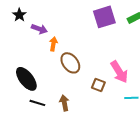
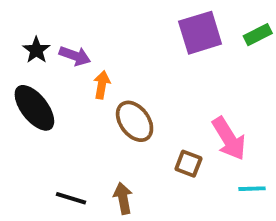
black star: (19, 15) -> (36, 50), moved
black ellipse: (26, 79) -> (34, 108), moved

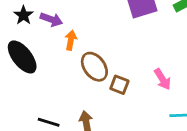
pink arrow: (229, 139) -> (163, 79), size x0.7
brown square: (188, 164) -> (119, 85), moved

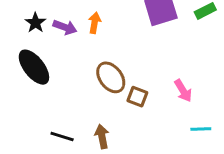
orange arrow: (71, 40) -> (95, 23), moved

